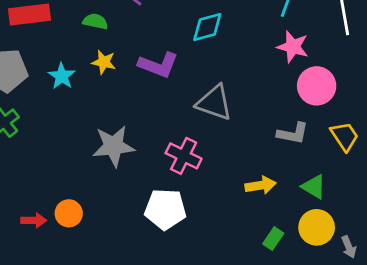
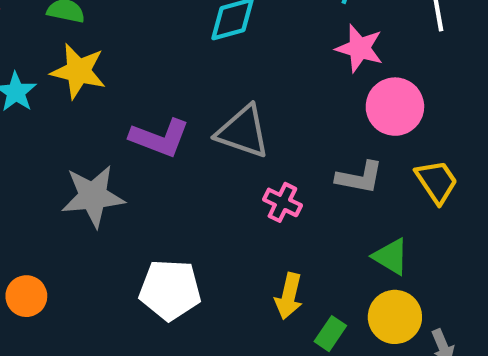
yellow star: (104, 62) -> (78, 71), size x1.5
purple L-shape: (158, 65) -> (160, 138), moved
pink cross: (184, 156) -> (282, 202), moved, size x0.7
yellow arrow: (261, 185) -> (289, 296), moved, turned 112

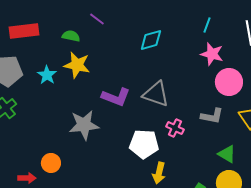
white pentagon: (170, 290) -> (144, 144), moved
orange circle: (26, 296) -> (51, 163), moved
yellow arrow: (289, 296) -> (159, 173), moved

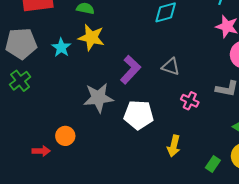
gray triangle: (156, 94) -> (171, 67), size x0.7
purple L-shape: (116, 97) -> (131, 70), turned -68
white pentagon: (144, 144) -> (139, 115), moved

